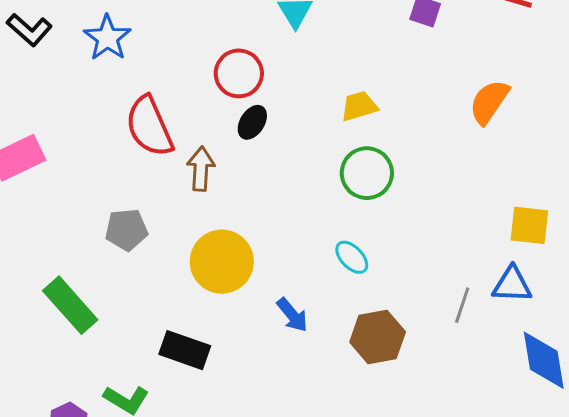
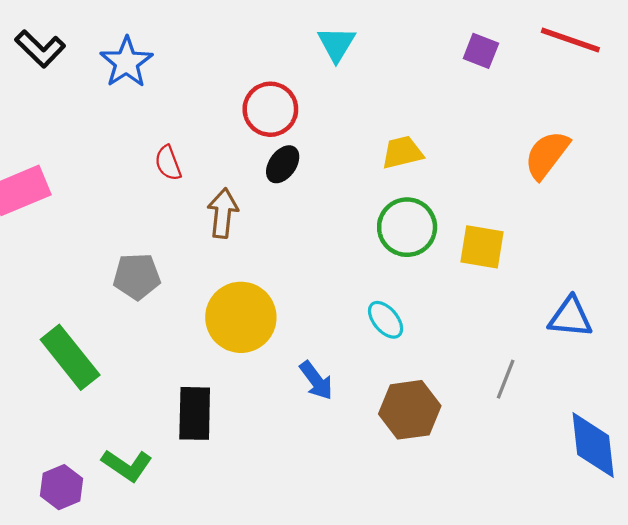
red semicircle: (149, 126) -> (168, 163), size x0.5
yellow square: (529, 225) -> (482, 247), moved
blue triangle: (512, 285) -> (570, 317), moved
black rectangle: (185, 350) -> (195, 413), turned 69

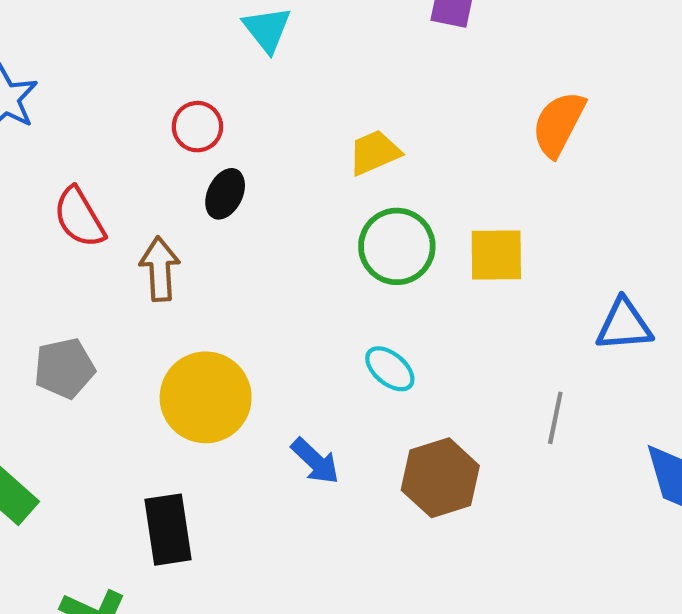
red circle: (270, 109) -> (197, 127), size x0.7
red semicircle: (168, 163) -> (79, 217), size x1.4

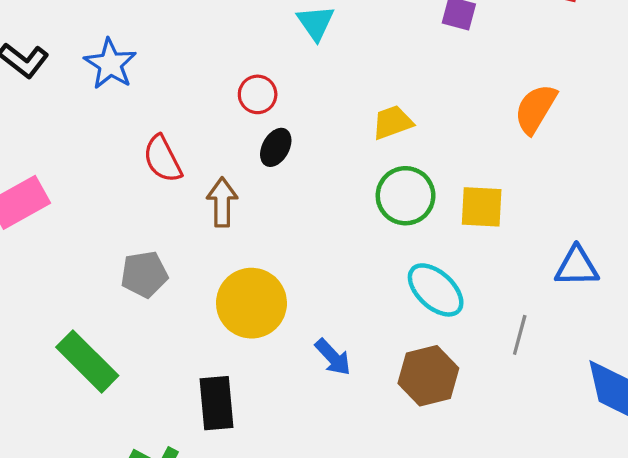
cyan ellipse: (390, 369) -> (436, 290), moved, size x1.5

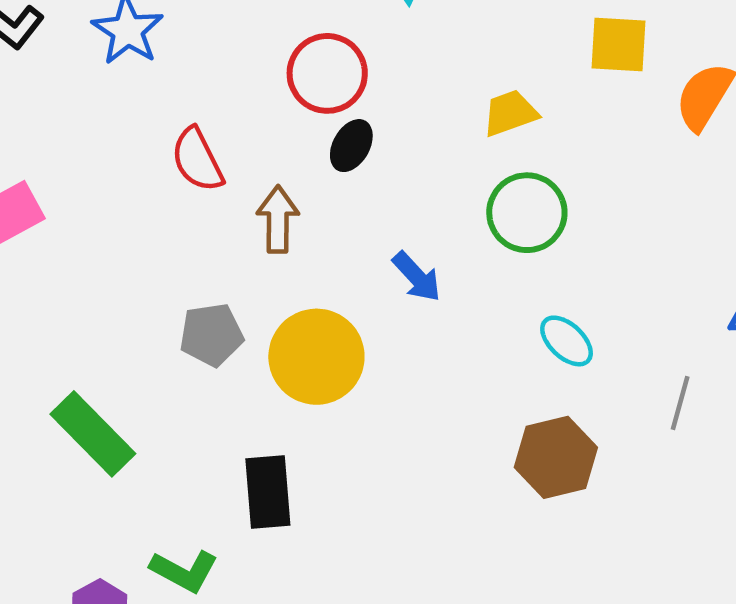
red circle: (258, 94) -> (327, 73), size x1.5
yellow square: (482, 207) -> (619, 45), moved
gray pentagon: (144, 274) -> (211, 335), moved
cyan ellipse: (436, 290) -> (567, 341), size x0.7
blue arrow: (333, 357) -> (417, 277), moved

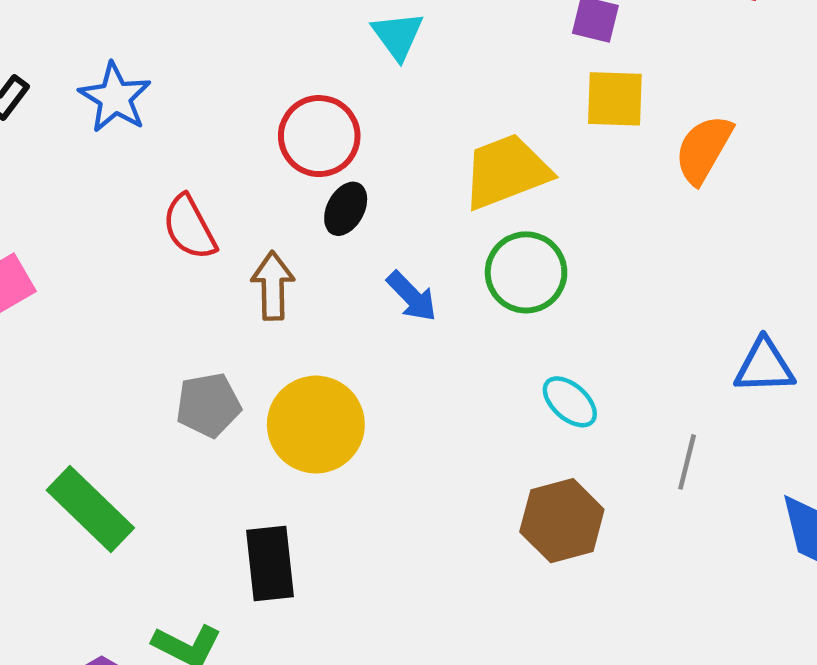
yellow trapezoid: (510, 113) -> (506, 171), size x1.6
blue arrow: (417, 277) -> (412, 296), moved

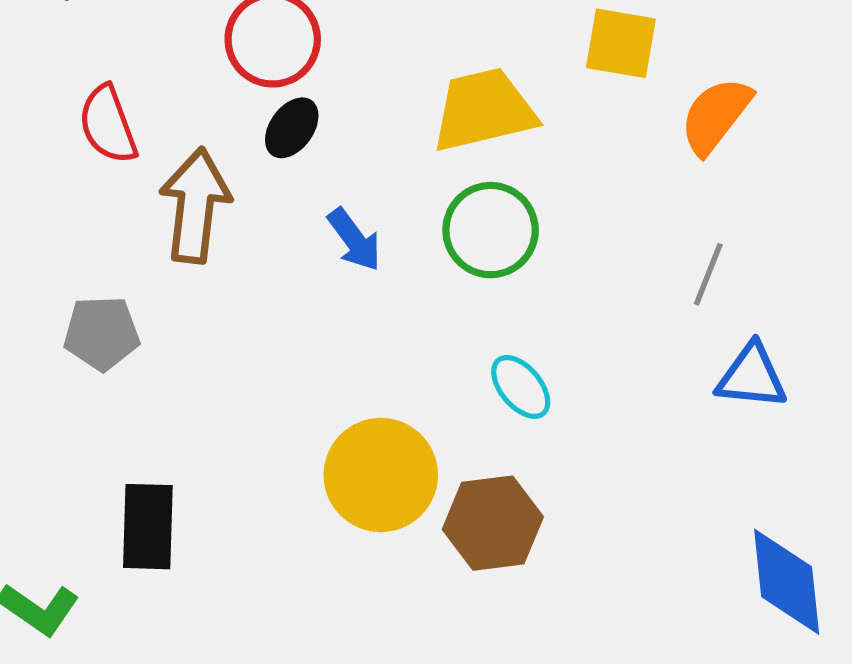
brown arrow: (273, 286) -> (195, 205), size x1.4
yellow circle: (316, 425) -> (381, 475), moved
gray line: (687, 462) -> (708, 274), moved

